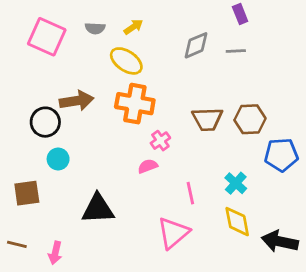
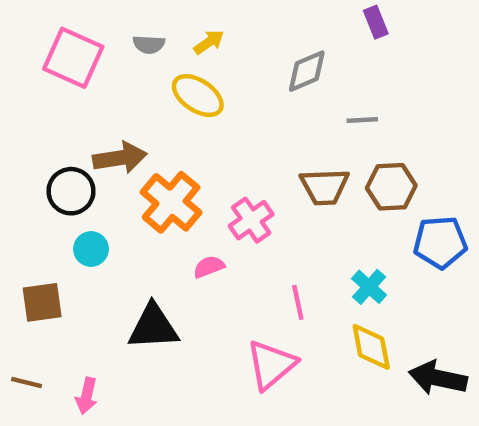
gray line: (236, 51) -> (362, 120), moved
orange cross: (135, 104) -> (171, 202), moved, turned 30
pink cross: (160, 141) -> (251, 220), size x1.4
pink semicircle: (148, 166) -> (209, 267), moved

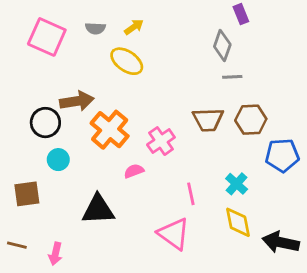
gray diamond: (307, 71) -> (222, 45), moved, turned -48
pink triangle: (271, 365) -> (174, 234), turned -44

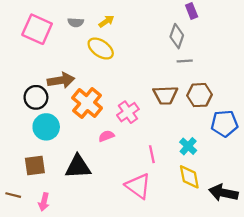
cyan circle: (58, 160) -> (46, 127), size x1.5
brown square: (27, 194) -> (35, 166), moved

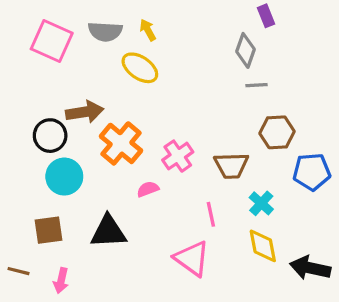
yellow arrow: (106, 21) -> (148, 30), turned -84
gray semicircle: (76, 22) -> (105, 32), size x1.5
brown trapezoid: (165, 95) -> (231, 165), moved

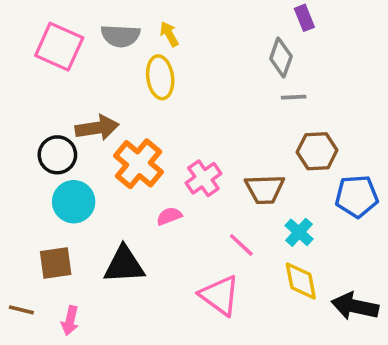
yellow ellipse: (140, 68) -> (160, 77), turned 48
pink line: (211, 214) -> (241, 245), turned -35

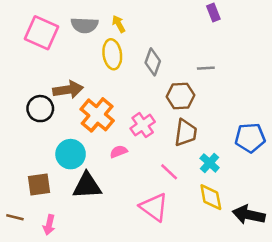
gray diamond: (281, 57) -> (153, 62), moved
brown hexagon: (317, 151) -> (181, 96), moved
brown trapezoid: (265, 189) -> (186, 133), turned -80
cyan circle: (74, 202) -> (71, 154), moved

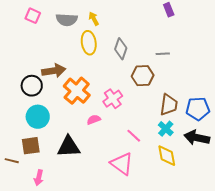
pink square: (41, 33) -> (33, 16), moved, size x0.6
brown trapezoid: (186, 133) -> (169, 105), moved
cyan circle: (71, 154) -> (38, 117), moved
black arrow: (249, 215) -> (197, 138), moved
brown line: (15, 217) -> (12, 161), moved

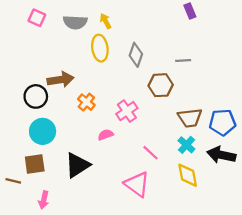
orange cross: (77, 91) -> (86, 102), size x0.6
brown trapezoid: (169, 105) -> (190, 118), turned 75
black triangle: (69, 147) -> (77, 165), turned -30

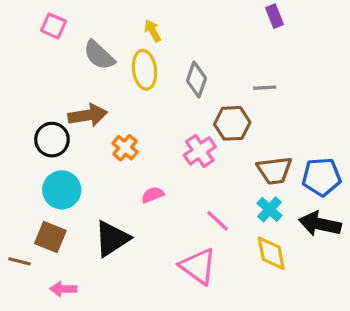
gray semicircle: (75, 22) -> (99, 55), moved, turned 40
pink cross: (127, 111) -> (200, 151), moved
brown square: (35, 164) -> (50, 237), turned 30
pink arrow: (44, 200) -> (63, 289), turned 78

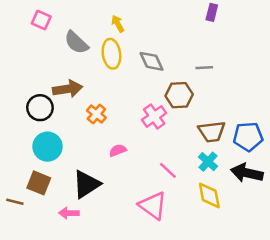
purple rectangle: (274, 16) -> (212, 12), turned 36
gray diamond: (196, 79) -> (152, 61), turned -44
pink arrow: (63, 289) -> (69, 213), moved

